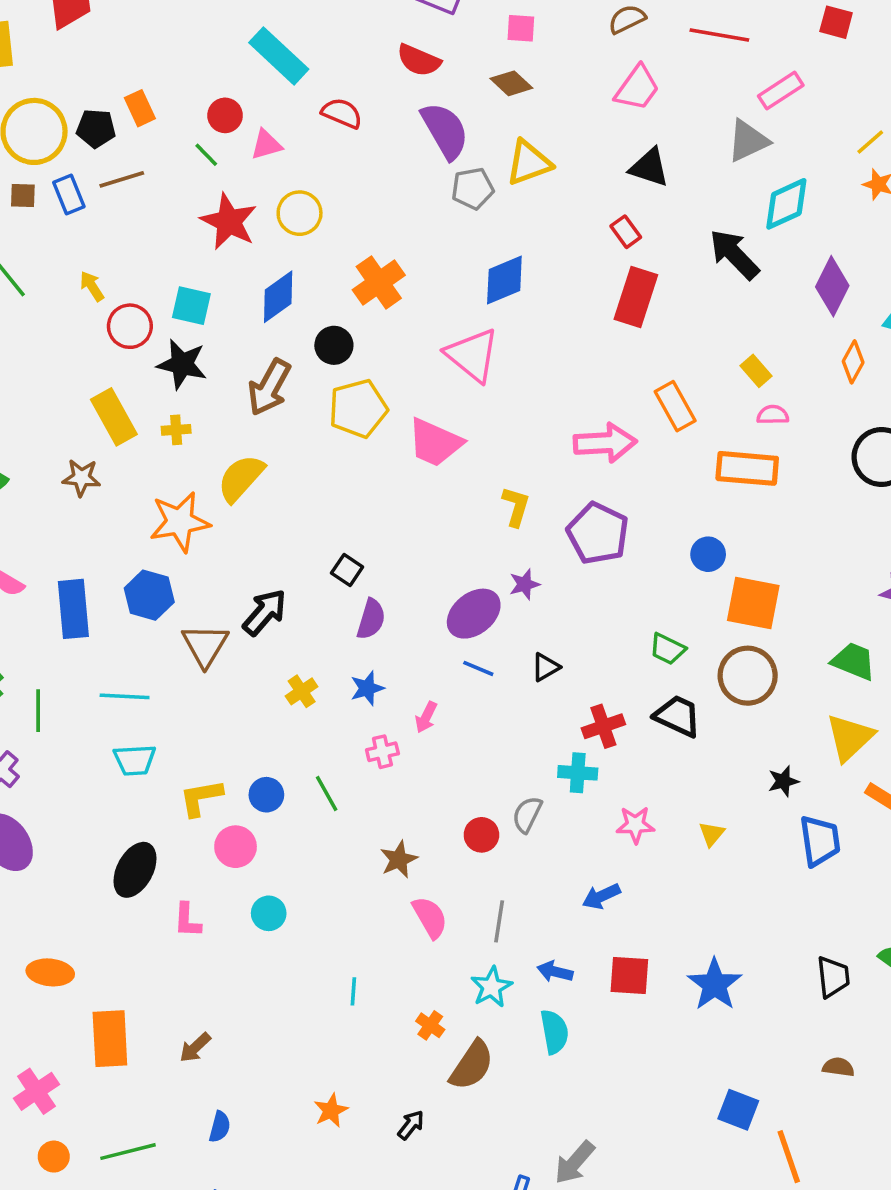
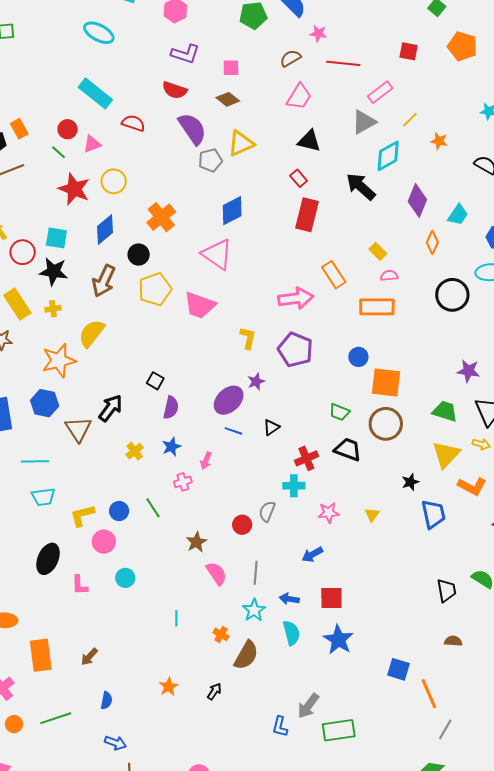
yellow line: (870, 142) -> (410, 120), moved
blue star: (715, 984) -> (338, 640), moved

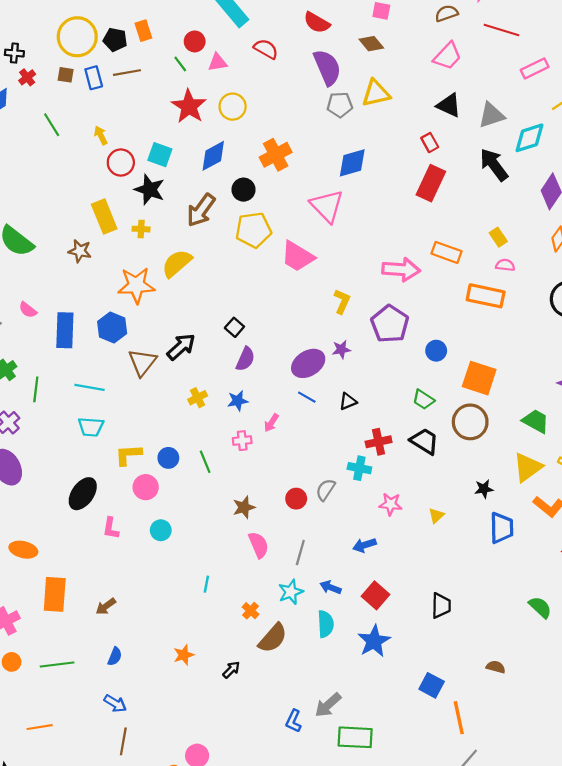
gray triangle: (364, 122) -> (491, 115), moved
orange rectangle: (334, 275) -> (446, 252), turned -48
blue circle: (358, 357) -> (436, 351), moved
black trapezoid: (447, 590) -> (441, 606), moved
red square: (331, 598) -> (376, 595), turned 30

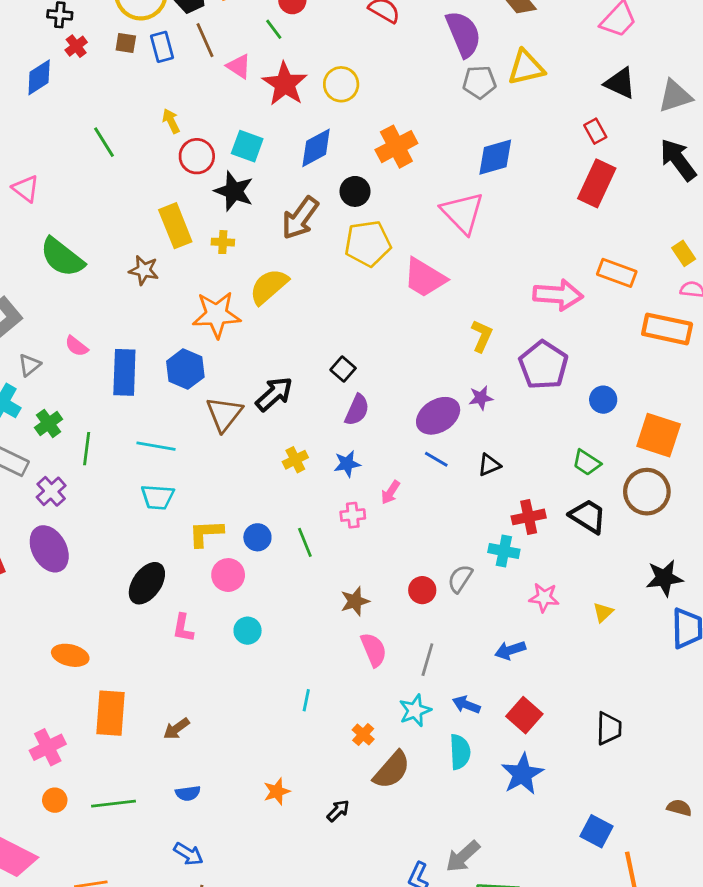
pink triangle: (218, 62) -> (239, 66), moved, turned 42
brown line: (127, 73) -> (205, 40), turned 76
green line: (52, 125) -> (104, 142), moved
black star: (484, 489) -> (664, 578), size x1.5
blue semicircle: (115, 656) -> (188, 793), turned 60

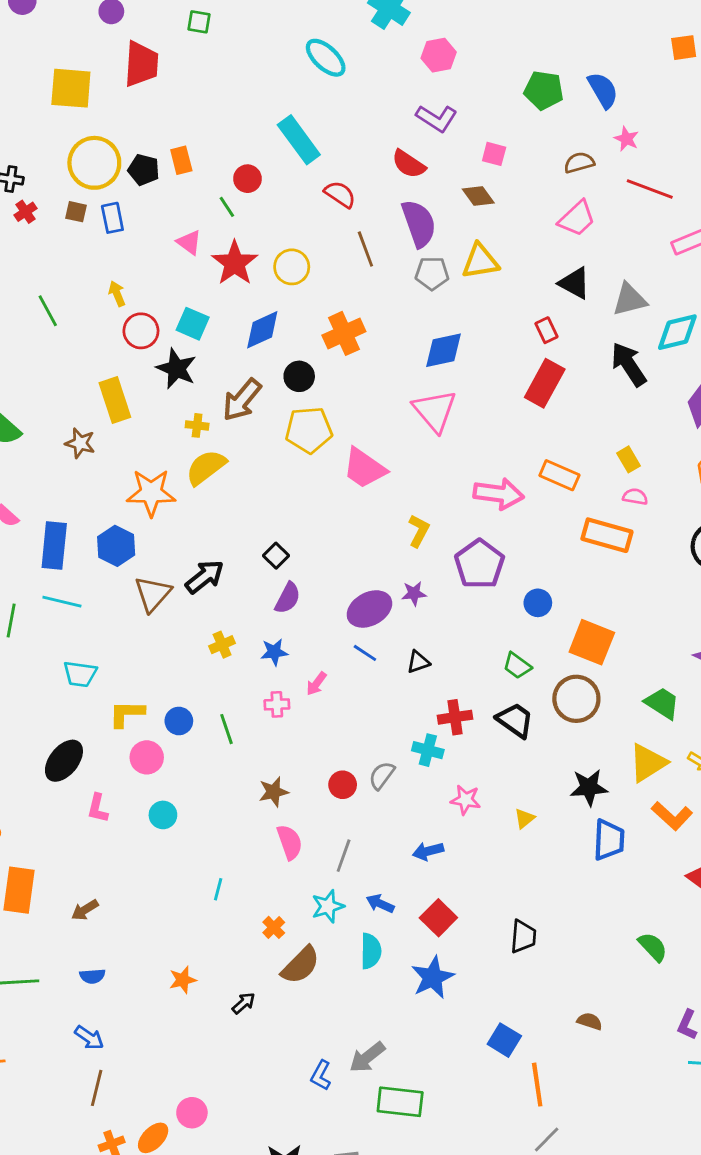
brown line: (205, 40) -> (365, 249), moved
pink triangle: (463, 213) -> (435, 411), moved
yellow cross: (223, 242) -> (197, 425), moved
cyan line: (156, 446) -> (62, 602), moved

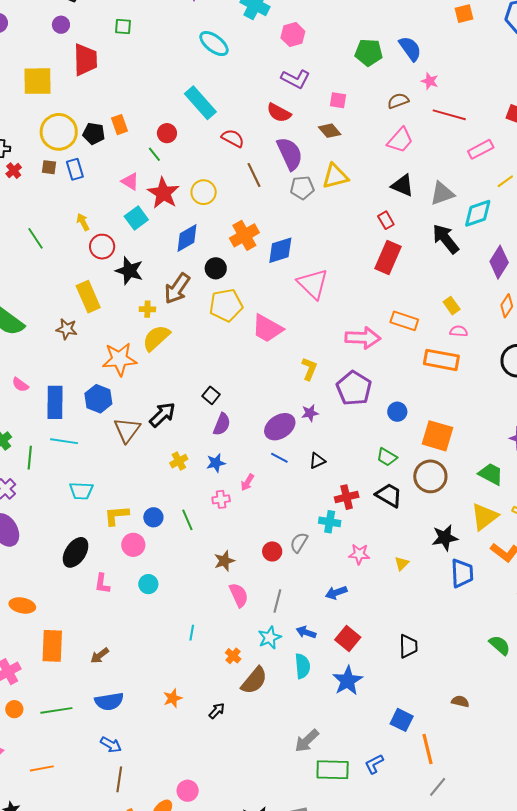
cyan square: (193, 324) -> (136, 218), moved, turned 35
blue diamond: (444, 350) -> (280, 250), moved
blue semicircle: (92, 976) -> (109, 701), size x1.6
blue L-shape: (321, 1075) -> (374, 764), moved, turned 40

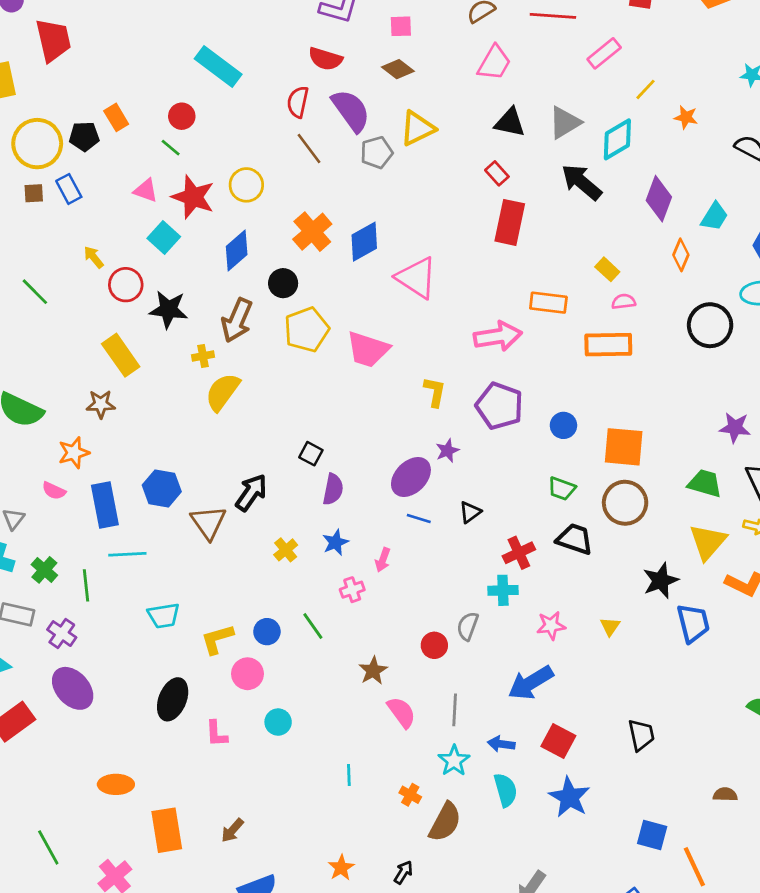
red semicircle: (233, 138) -> (298, 102), moved, turned -95
orange star: (119, 359) -> (74, 453), moved, size x0.7
blue arrow: (336, 593) -> (531, 683), size x1.6

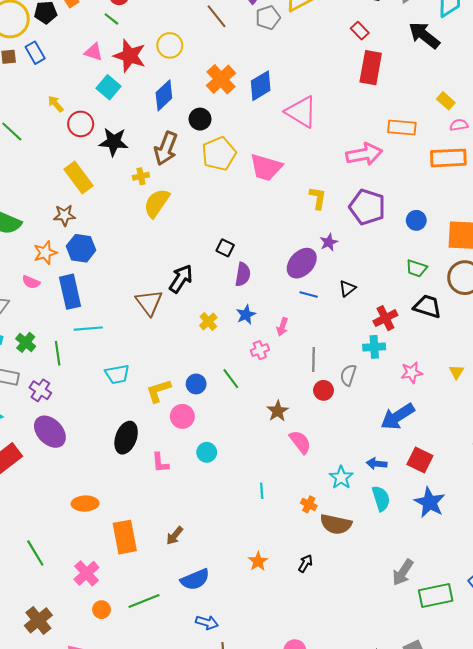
blue hexagon: (162, 488) -> (81, 248), moved
gray line: (455, 710) -> (313, 360), moved
brown semicircle: (445, 822) -> (336, 524), turned 76

